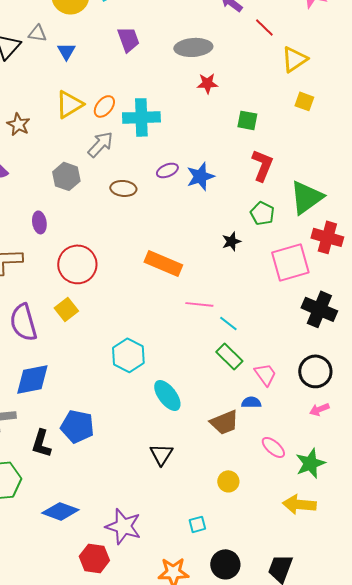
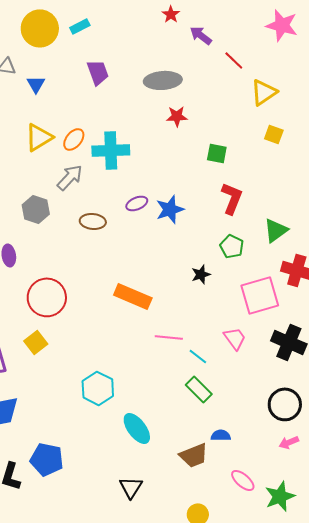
green triangle: (306, 197) -> (276, 230), size x0.7
pink trapezoid: (265, 374) -> (235, 338), moved

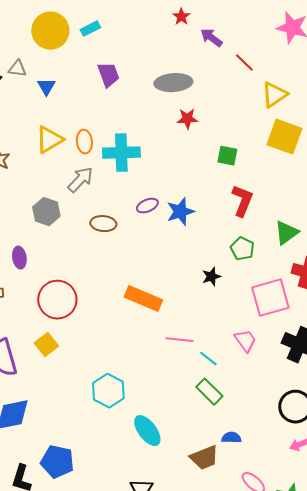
yellow square: (274, 134) -> (284, 137), size x1.8
orange ellipse: (74, 139) -> (84, 142), turned -45

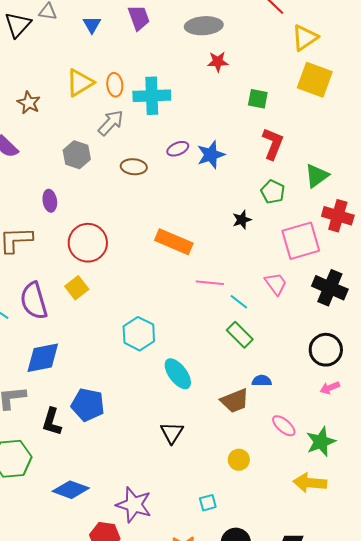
blue triangle: (46, 87) -> (92, 25), moved

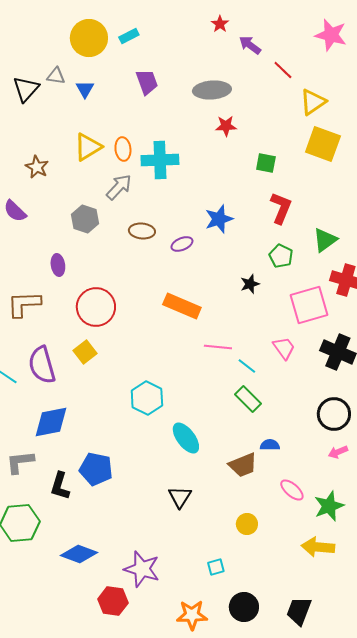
blue triangle: (92, 25) -> (85, 89), moved
purple ellipse: (178, 149) -> (182, 244), moved

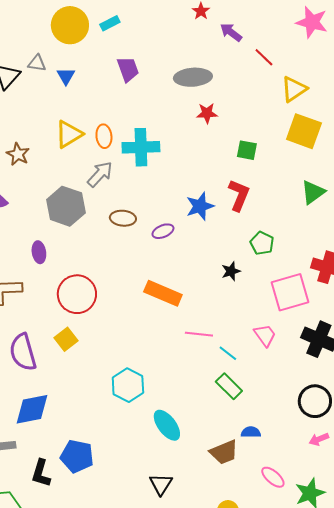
red L-shape: (281, 208) -> (239, 195), moved
gray hexagon: (85, 219) -> (66, 206), size x1.4
green triangle: (325, 240) -> (313, 192), moved

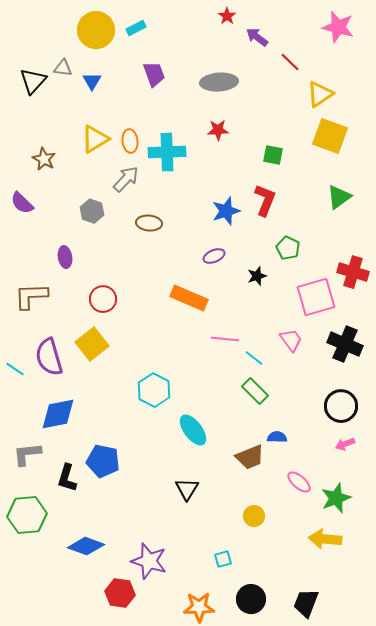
red star: (207, 113) -> (218, 130), moved
gray hexagon: (66, 206) -> (92, 211), size x0.6
purple ellipse: (163, 231) -> (214, 256), moved
red circle: (77, 294) -> (103, 299), size x0.7
yellow square: (66, 339) -> (92, 344), size x1.4

